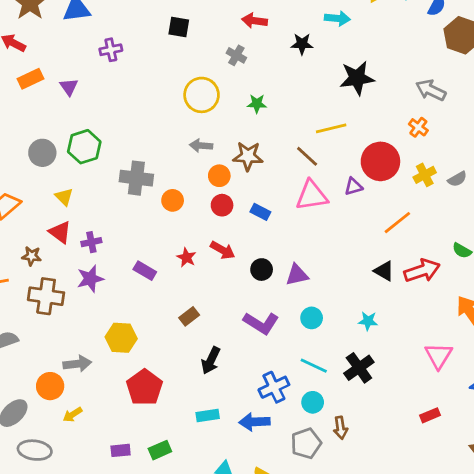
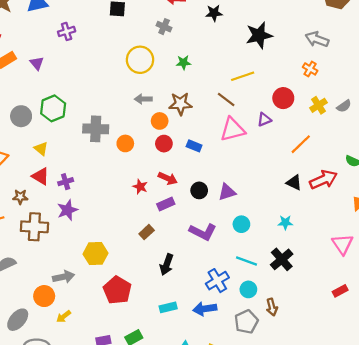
red circle: (380, 161) -> (283, 98), size x0.7
purple rectangle: (145, 271) -> (166, 204), moved, turned -49

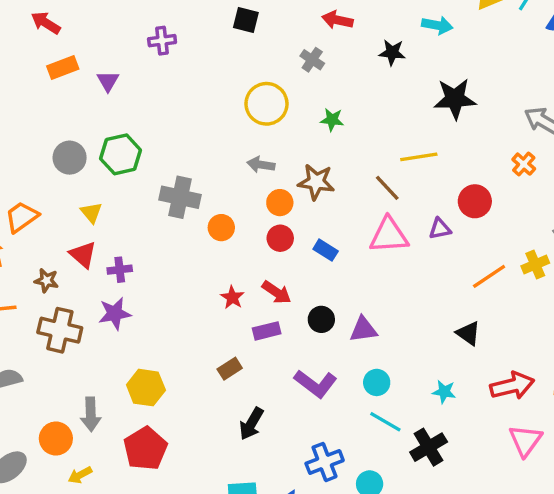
yellow cross: (318, 105) -> (535, 265), moved
red arrow: (323, 180) -> (512, 386), moved
cyan line: (247, 261) -> (385, 422), moved
gray arrow: (64, 277) -> (91, 414), turned 90
red pentagon: (117, 290) -> (145, 449), moved

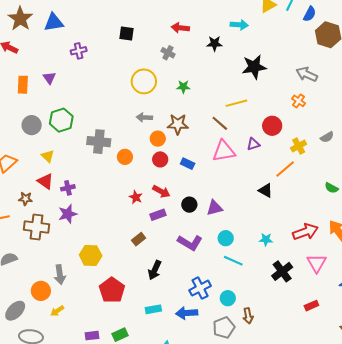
orange rectangle: (63, 67) -> (23, 85), moved, turned -60
yellow cross: (535, 265) -> (299, 146), moved
black triangle: (468, 333) -> (266, 190), moved
black cross: (429, 447) -> (282, 271), moved
red pentagon: (145, 449) -> (112, 290), moved

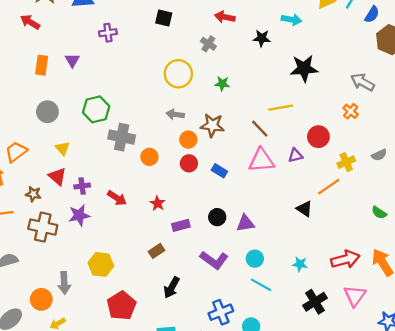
green hexagon: (61, 120) -> (96, 109), moved
red arrow: (161, 191) -> (117, 198), moved

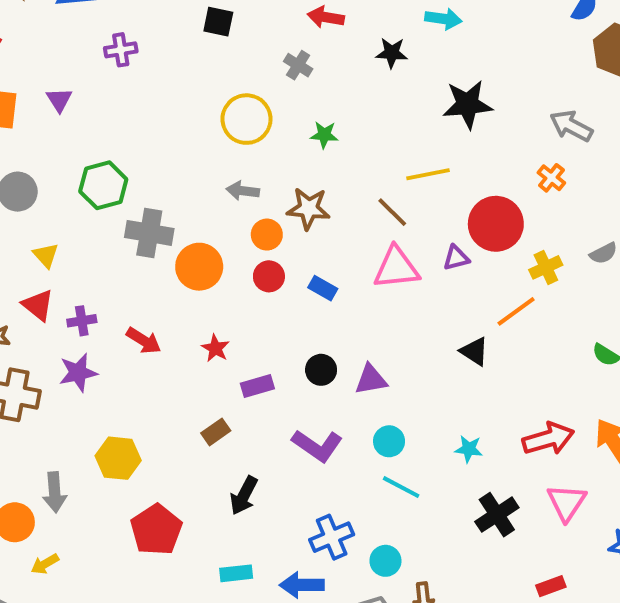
red circle: (318, 137) -> (496, 224), size x1.4
orange circle: (149, 157) -> (199, 267), size x1.5

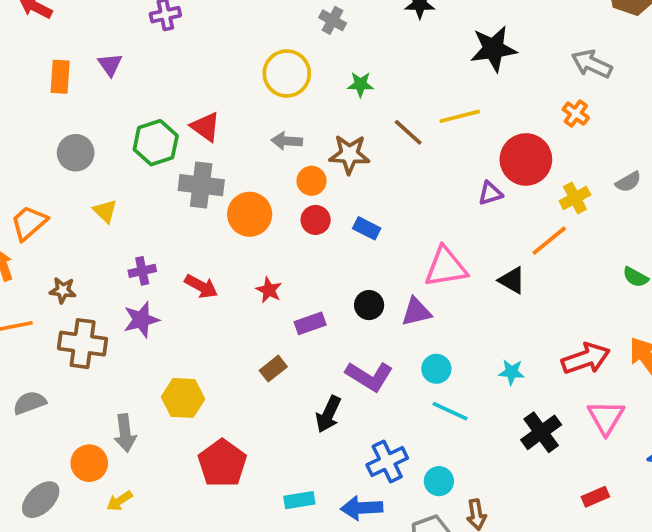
brown line: (392, 212) -> (408, 132), moved
pink triangle: (396, 268) -> (446, 267), moved
red triangle: (38, 305) -> (205, 127), moved
black arrow: (244, 496) -> (328, 414), moved

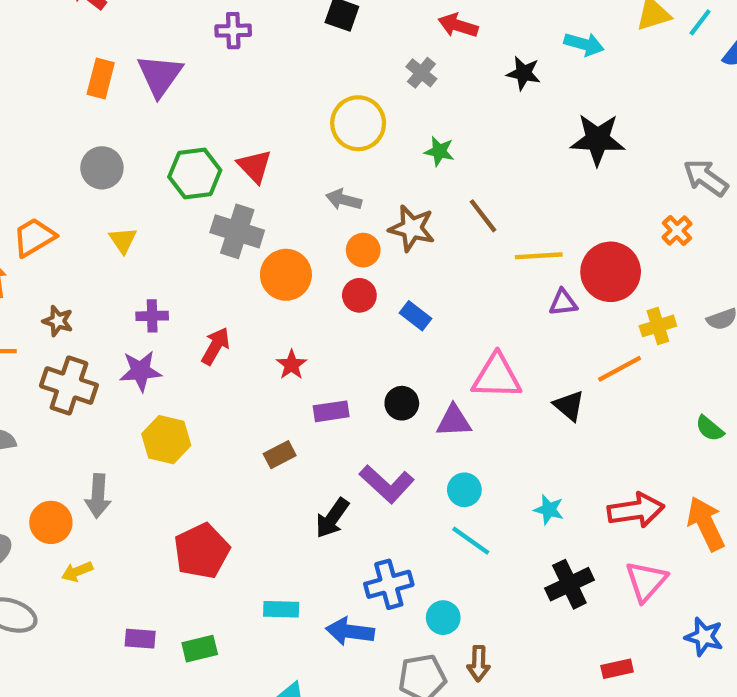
purple triangle: (110, 65) -> (160, 75), size x1.6
yellow line: (460, 116) -> (539, 256), moved
red arrow: (201, 286) -> (216, 346), turned -100
yellow hexagon: (183, 398) -> (166, 440), moved

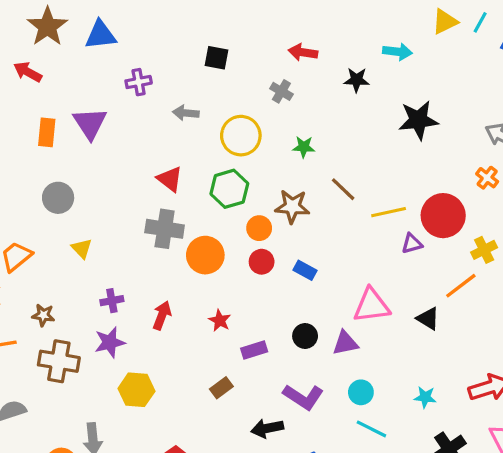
green hexagon: (195, 174) -> (229, 189), moved
gray arrow: (344, 200) -> (186, 113), moved
black arrow: (332, 518) -> (267, 428), turned 52

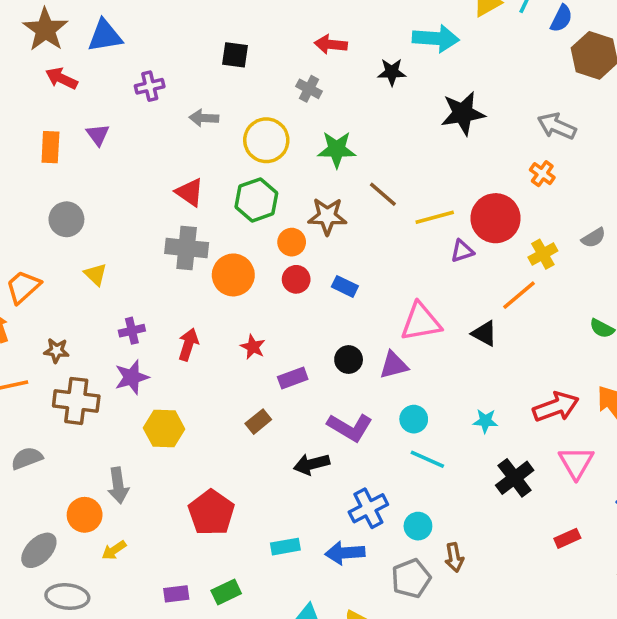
cyan arrow: (397, 52) -> (436, 38), size x1.4
red arrow: (28, 72) -> (61, 78), moved
purple triangle: (90, 123) -> (98, 135), size x0.6
green star: (304, 147) -> (337, 149), size x1.5

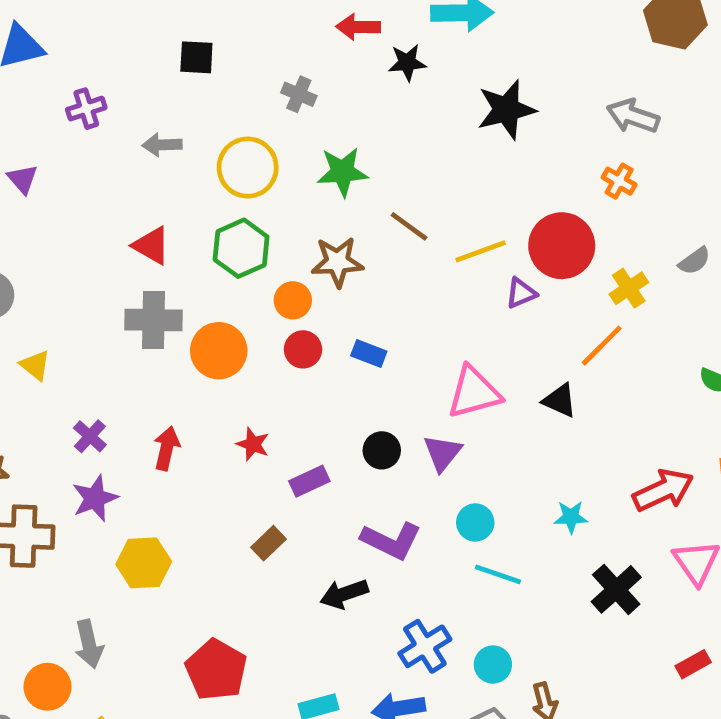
red arrow: (331, 44) -> (358, 27), moved
purple cross: (132, 331) -> (90, 436), turned -30
purple triangle: (394, 365) -> (442, 453), turned -32

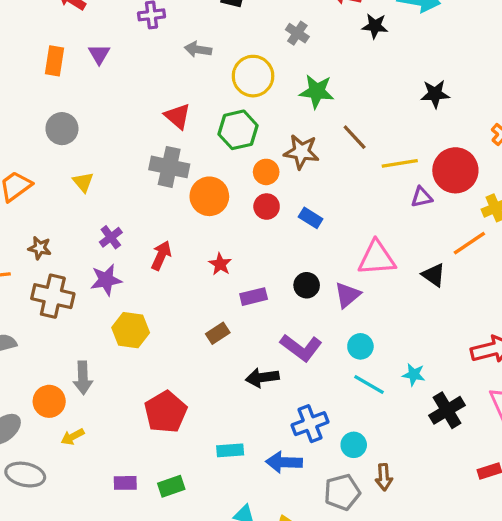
black star: (506, 110) -> (435, 94), moved, size x0.7
cyan star: (571, 517) -> (414, 375), moved

